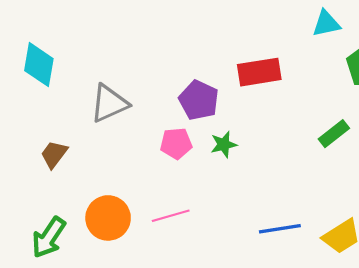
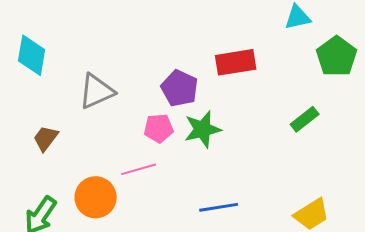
green star: (224, 144) -> (203, 129), size x1.5
pink line: (171, 216) -> (139, 169), moved
blue line: (280, 229) -> (219, 207), moved

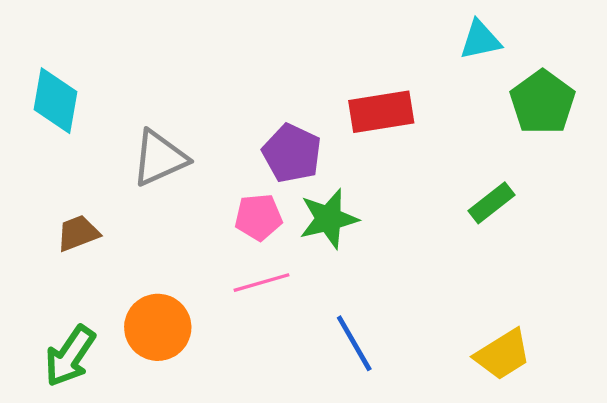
brown trapezoid: (46, 138) -> (78, 233), turned 32
pink line: (139, 169) -> (262, 283), moved
blue line: (219, 207) -> (354, 343), turned 69

